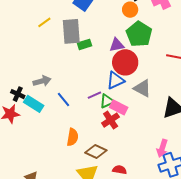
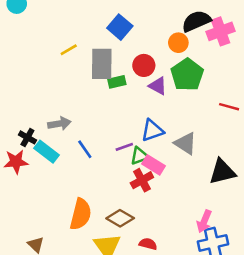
purple triangle: (117, 45) -> (158, 86), turned 35
red circle: (125, 62) -> (144, 65), moved, size x0.7
orange semicircle: (73, 137) -> (81, 214), moved, size x1.4

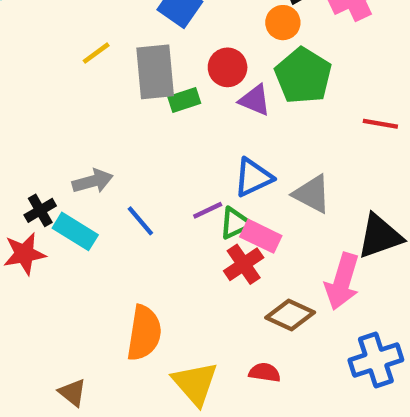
black cross: (27, 137) -> (40, 210), turned 36
brown diamond: (120, 218) -> (290, 315), moved
pink arrow: (204, 221) -> (342, 282), moved, size x1.4

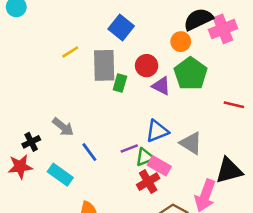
green rectangle: (184, 100) -> (120, 83), turned -60
gray arrow: (93, 181) -> (63, 127), turned 50
cyan rectangle: (75, 231) -> (60, 175), moved

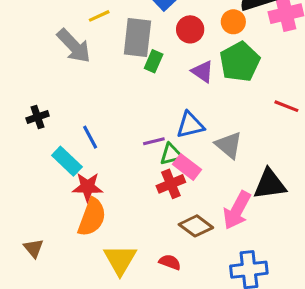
red circle: (147, 66) -> (190, 29), moved
gray arrow: (63, 127) -> (74, 46), moved, size x1.4
blue line: (89, 152) -> (90, 137), moved
red star: (20, 167) -> (88, 187), moved

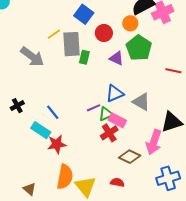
yellow line: (99, 16) -> (54, 34), moved
orange semicircle: (92, 217) -> (65, 177), moved

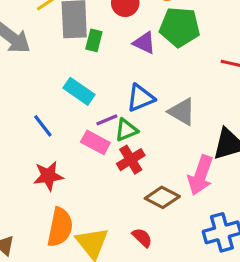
green pentagon: (139, 48) -> (180, 27), turned -30
pink rectangle: (117, 120) -> (95, 142), moved
cyan rectangle: (41, 130) -> (79, 91), moved
red semicircle: (117, 182) -> (142, 238), turned 32

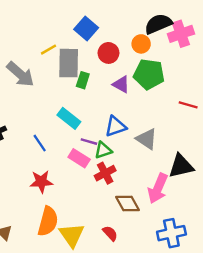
purple line: (107, 120) -> (89, 142), turned 35
brown diamond: (162, 197) -> (127, 204), turned 30

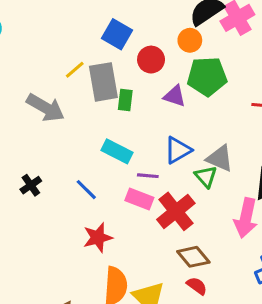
green triangle: (103, 150) -> (206, 177), moved, turned -42
red cross: (105, 173) -> (176, 211), size x1.4
brown diamond: (127, 204) -> (193, 257), moved

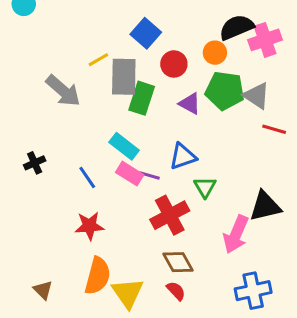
green rectangle: (125, 100) -> (142, 98), size x1.5
gray triangle: (220, 158) -> (256, 96), moved
pink rectangle: (139, 199) -> (130, 174), moved

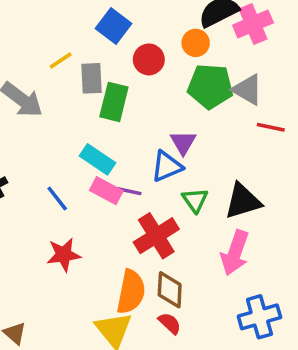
gray rectangle: (124, 77) -> (92, 78), size x0.7
purple triangle: (190, 104) -> (183, 142), moved, turned 35
black triangle: (265, 206) -> (243, 201), moved
brown diamond: (178, 262) -> (170, 290), turned 36
orange semicircle: (98, 276) -> (131, 292), moved

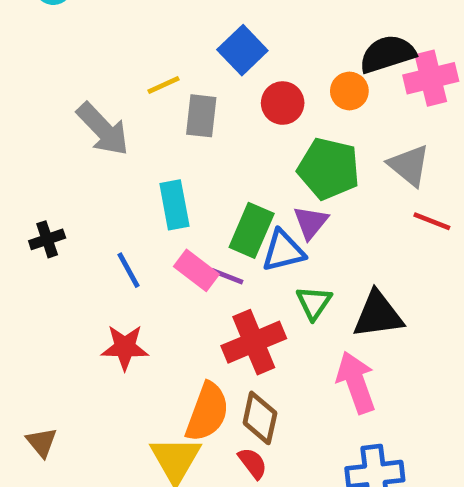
green pentagon: (210, 86) -> (329, 169), moved
green rectangle: (114, 102) -> (252, 230), moved
cyan rectangle: (98, 159) -> (174, 205), moved, turned 36
pink arrow: (235, 253) -> (356, 382), turned 132

